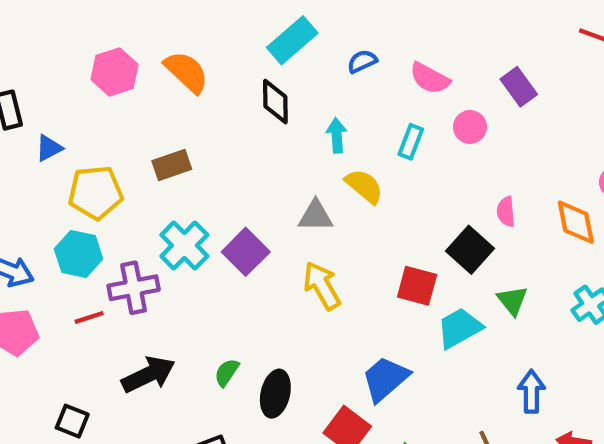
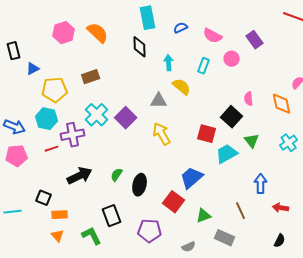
cyan rectangle: (292, 40) -> (148, 18), turned -60

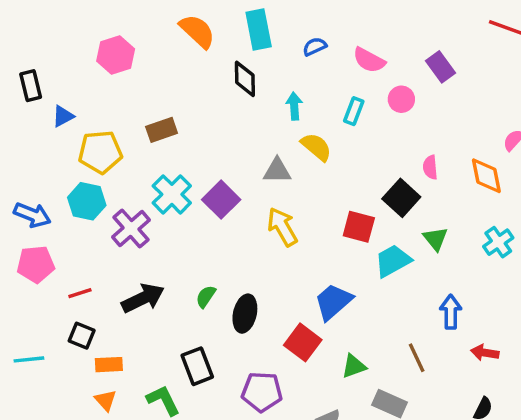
orange semicircle: (98, 33) -> (197, 31), moved
purple cross: (73, 135) -> (131, 228), turned -30
red line: (52, 149) -> (80, 293), moved

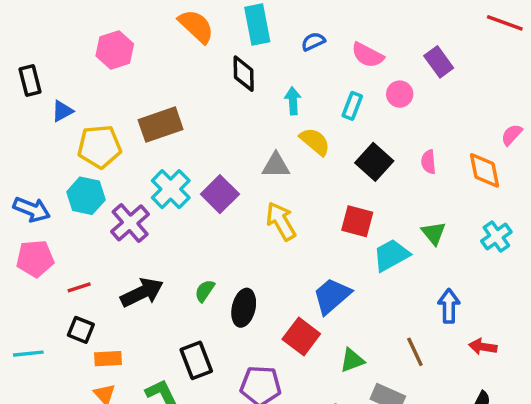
brown rectangle: (162, 130) -> (161, 125), size x1.4
black square: (401, 198) -> (374, 162), moved

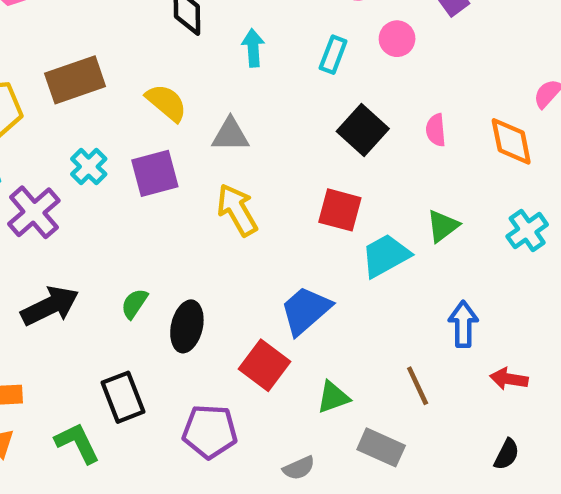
yellow semicircle: (315, 142) -> (166, 103), moved
cyan cross: (171, 189) -> (89, 167), size x0.7
purple square: (220, 194) -> (155, 173), turned 30
green triangle: (434, 233) -> (443, 226), turned 32

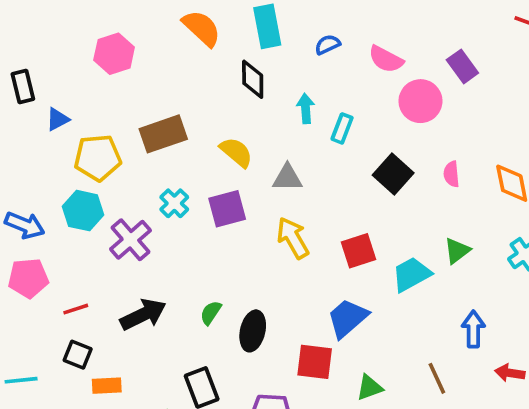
pink circle: (397, 39) -> (420, 101), size x1.5
cyan rectangle: (333, 55) -> (342, 128), moved
red square: (340, 210) -> (358, 251), moved, turned -33
red square: (265, 365) -> (315, 362), turned -30

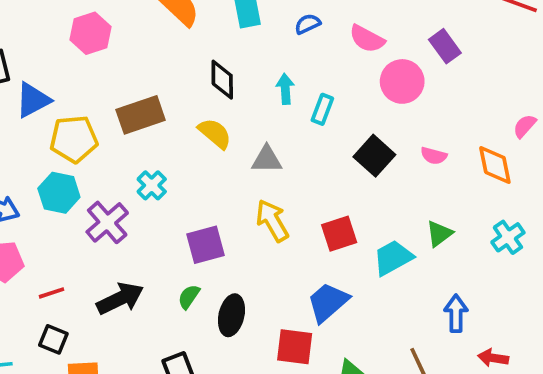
black diamond: (253, 79) -> (222, 80), moved
blue triangle: (58, 119) -> (33, 100), size x1.5
pink semicircle: (451, 174) -> (434, 156), turned -70
purple square: (227, 209) -> (206, 245), moved

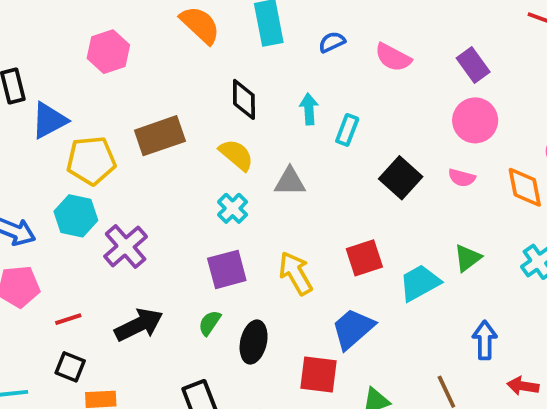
pink circle: (402, 81) -> (475, 120), moved
cyan cross: (152, 185) -> (233, 208), moved
yellow arrow: (272, 221) -> (296, 273), moved

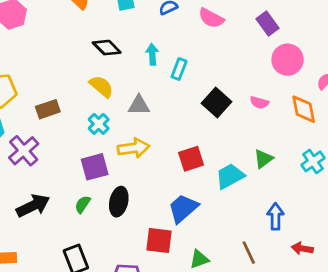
black diamond: (244, 99) -> (107, 48), turned -44
pink circle: (475, 120) -> (288, 60), moved
brown rectangle: (160, 136) -> (48, 109), moved, size x0.7
yellow arrow: (296, 273) -> (133, 148), moved, turned 112
black ellipse: (254, 342) -> (119, 202), moved

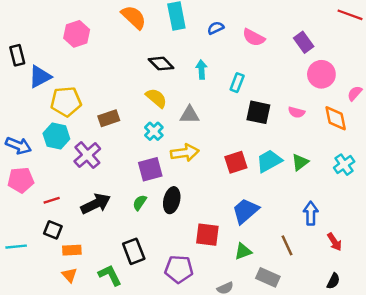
cyan rectangle: (179, 69) -> (237, 83), moved
black square: (217, 102) -> (258, 112), turned -30
cyan trapezoid: (230, 176) -> (269, 161), moved
blue trapezoid: (183, 208) -> (245, 211), moved
red arrow: (302, 249) -> (335, 242), turned -132

